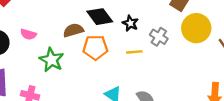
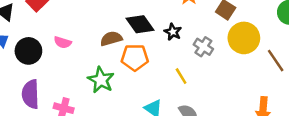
yellow line: (134, 52) -> (181, 76), moved, turned 63
green star: (51, 60) -> (101, 80), moved

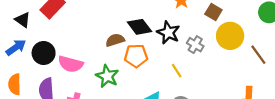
black star: (173, 32) -> (168, 33), size x1.5
pink semicircle: (63, 42) -> (71, 64), moved, size x1.6

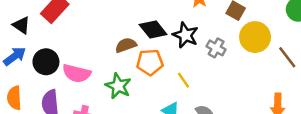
yellow line: (177, 71) -> (184, 80), moved

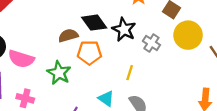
yellow line: (184, 80) -> (130, 73), moved, turned 49

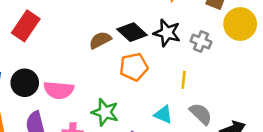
brown semicircle: (68, 36) -> (100, 40), moved
green star: (59, 73) -> (105, 112), moved

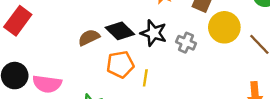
yellow line: (184, 80) -> (145, 78), moved

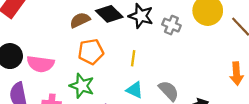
orange pentagon: (120, 64) -> (91, 52), moved

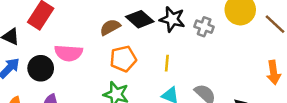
pink semicircle: (41, 64) -> (69, 53), moved

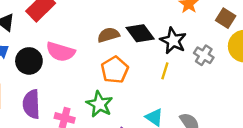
orange pentagon: (123, 59) -> (115, 70), turned -30
yellow line: (167, 63) -> (165, 71), moved

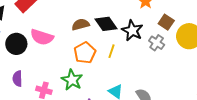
brown square: (226, 18) -> (166, 22), moved
yellow line: (165, 71) -> (111, 51), moved
purple semicircle: (31, 104) -> (17, 79), size x0.7

